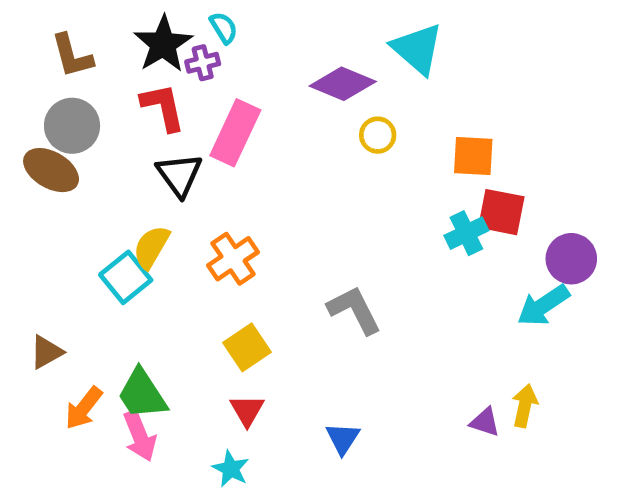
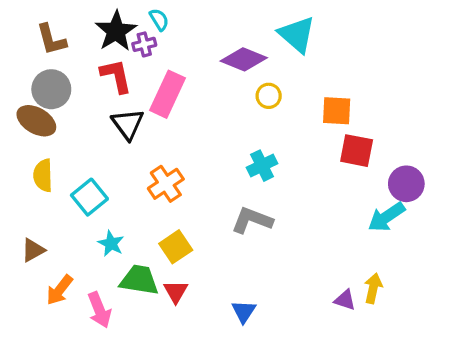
cyan cross: (466, 233) -> (262, 166), moved
yellow semicircle: (151, 247) -> (43, 175), moved, turned -32
gray L-shape: (354, 310) -> (252, 220), turned -42
green trapezoid: (142, 394) -> (139, 280), moved, turned 132
cyan star: (231, 469) -> (111, 244), moved

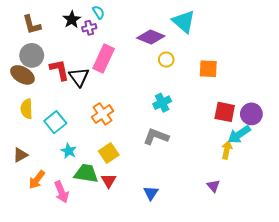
black star: (116, 31) -> (72, 20), size x0.7
red L-shape: (116, 76) -> (59, 70), moved
red square: (357, 151) -> (225, 112), moved
yellow arrow: (373, 288) -> (227, 150), moved
purple triangle: (345, 300) -> (213, 186), turned 32

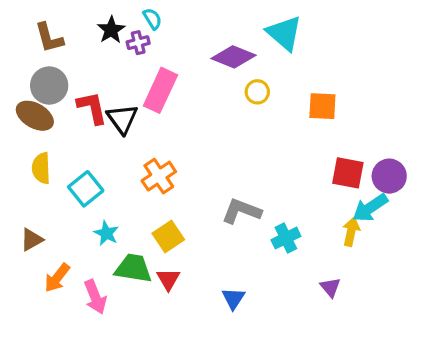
cyan cross: (162, 103) -> (286, 238), moved

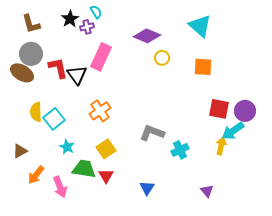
cyan triangle: (284, 33) -> (200, 26), moved
yellow semicircle: (41, 168) -> (36, 112), moved
purple triangle: (330, 287) -> (207, 191), moved

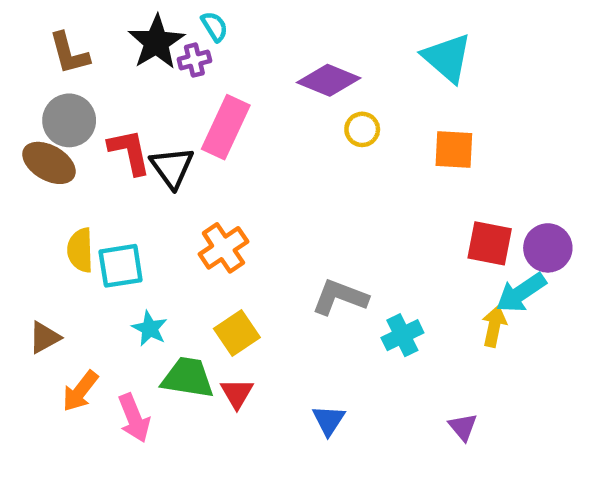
black star: (70, 19) -> (156, 42), size x1.4
cyan square: (54, 119) -> (121, 266), turned 30

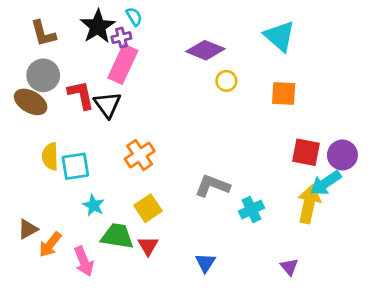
pink rectangle: (226, 127) -> (123, 64), moved
yellow arrow: (494, 326) -> (309, 204), size x1.5
brown triangle: (45, 337) -> (28, 229), moved

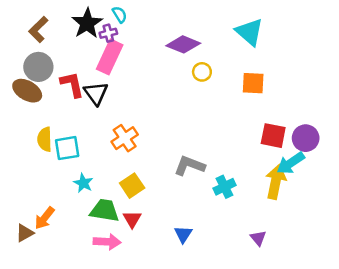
brown L-shape: (43, 33) -> (38, 29), turned 60
brown triangle: (28, 229) -> (25, 233), moved
pink arrow: (84, 261) -> (107, 242), moved, turned -65

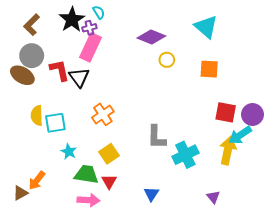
gray L-shape: (189, 166) -> (157, 137), turned -110
cyan cross: (224, 187) -> (185, 155), size x1.4

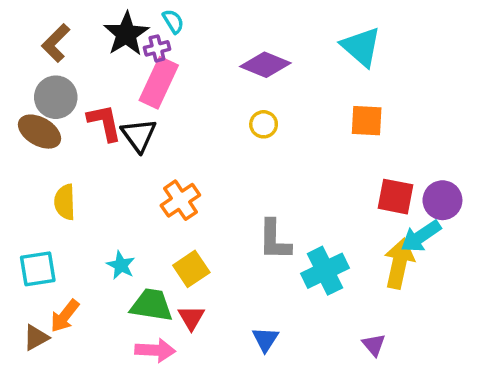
yellow circle: (167, 60) -> (264, 124), moved
cyan square: (55, 123) -> (38, 269), moved

